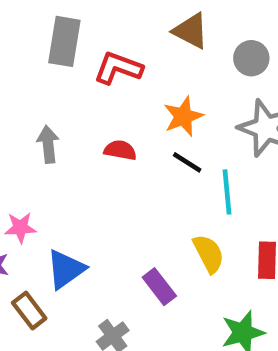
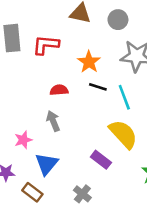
gray arrow: (48, 144) -> (53, 121), moved
pink star: (20, 228) -> (23, 140), moved
yellow semicircle: (209, 254) -> (123, 134), size x1.4

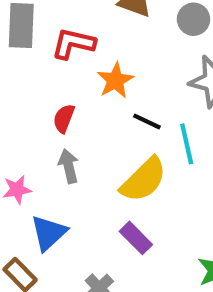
orange star: (89, 62) -> (115, 80), moved
red semicircle: (59, 90) -> (64, 118), moved, turned -72
yellow semicircle: (123, 134) -> (144, 180), moved, turned 80

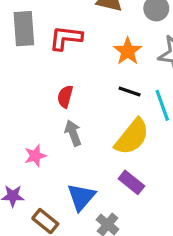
orange star: (115, 80) -> (128, 51), moved
blue triangle: (49, 233) -> (81, 197), moved

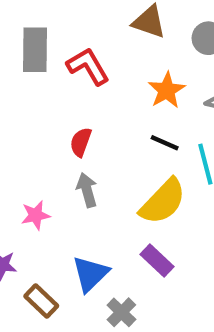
red L-shape: (66, 38) -> (88, 66), turned 48

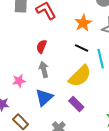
blue triangle: (90, 274) -> (44, 97), moved

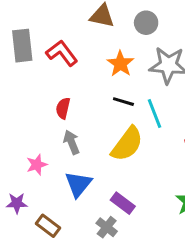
purple rectangle: (76, 104) -> (123, 203), moved

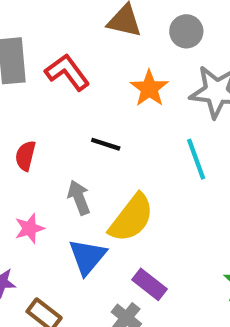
black line: (123, 102) -> (106, 144), moved
red semicircle: (63, 108) -> (25, 156), moved
yellow semicircle: (127, 144) -> (131, 218), moved

